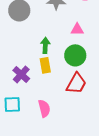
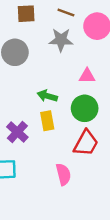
green arrow: (45, 45) -> (47, 96), turned -77
pink semicircle: (44, 108) -> (63, 174), moved

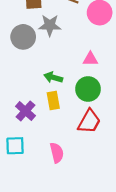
gray star: (61, 40) -> (50, 25), moved
pink semicircle: (63, 174) -> (57, 153), moved

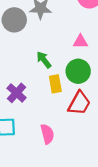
green arrow: (53, 77) -> (44, 60), turned 36
yellow rectangle: (53, 101) -> (55, 84), moved

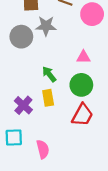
yellow rectangle: (55, 84) -> (48, 98), moved
pink semicircle: (47, 134) -> (43, 149), moved

